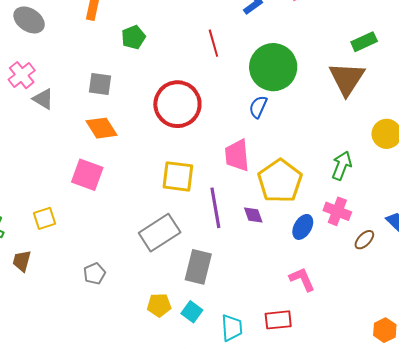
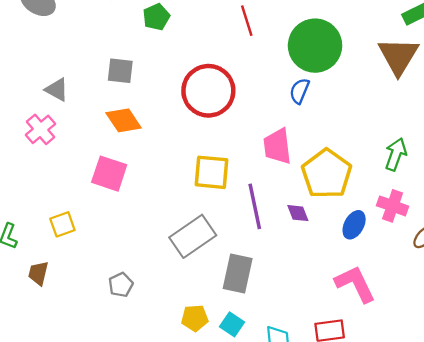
pink cross: (22, 75) -> (41, 129), moved
pink L-shape: (302, 279) -> (355, 284), size x1.4

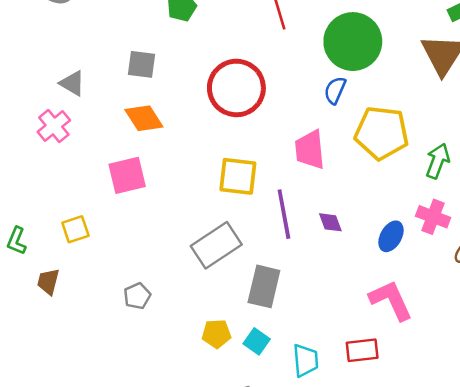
pink square: (109, 174) -> (127, 175), turned -33
yellow pentagon: (327, 174) -> (382, 133), moved, turned -30

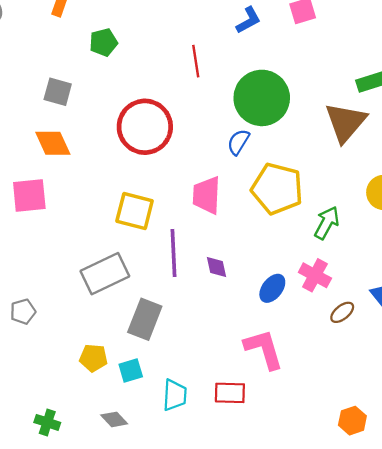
cyan square: (257, 341) -> (131, 371), turned 30

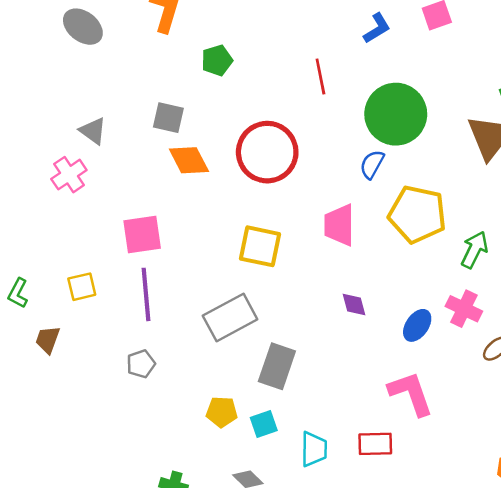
orange diamond: (53, 143) -> (189, 160), moved
purple line: (173, 253) -> (146, 294), moved

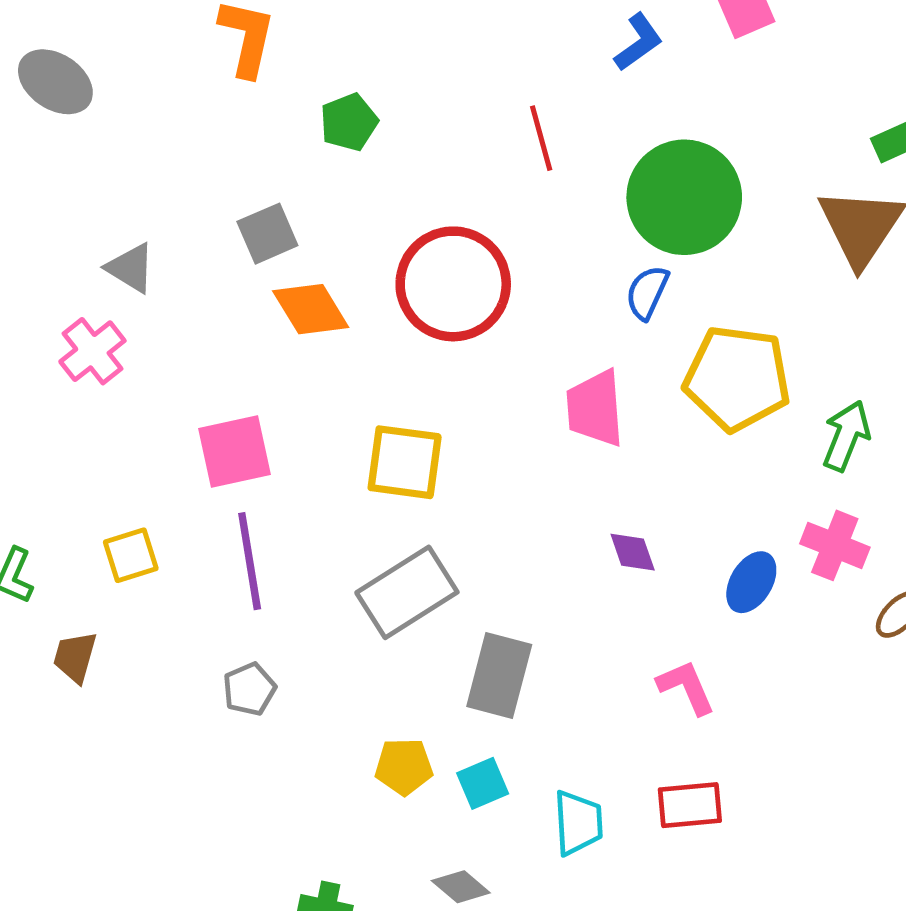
gray ellipse: (83, 27) -> (55, 82), moved
gray square: (168, 118) -> (267, 234), turned -32
yellow square: (260, 246) -> (405, 462), moved
pink L-shape: (411, 393) -> (686, 687), moved, size x0.7

